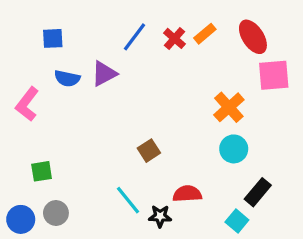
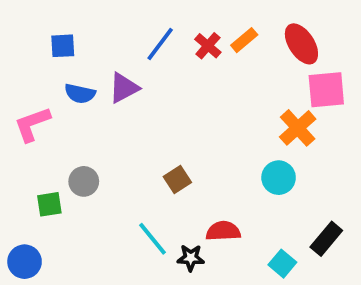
pink L-shape: (27, 104) -> (32, 124), turned 32
orange cross: (229, 107) -> (298, 128), moved
black rectangle: (258, 192) -> (326, 239), moved
gray circle: (56, 213) -> (84, 181), moved

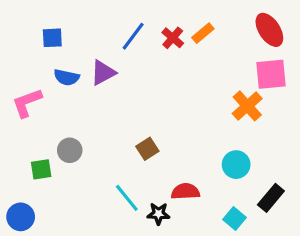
red ellipse: (301, 44) -> (269, 30), moved
cyan circle: (279, 178) -> (236, 165), moved

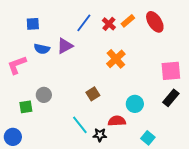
red ellipse: (269, 30) -> (155, 22), moved
pink square: (271, 74) -> (171, 71), moved
orange cross: (247, 106) -> (116, 59), moved
cyan circle: (236, 165) -> (135, 104), moved
black rectangle: (271, 198) -> (171, 98), moved

